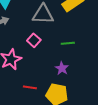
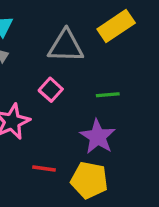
purple star: (62, 68) -> (98, 137), size x1.5

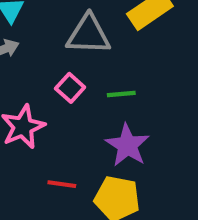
green line: (108, 95) -> (121, 94), moved

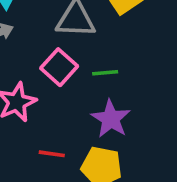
pink square: (70, 88) -> (59, 67), size x1.4

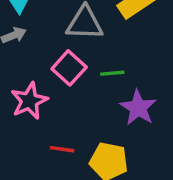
purple star: (111, 119) -> (138, 108), moved

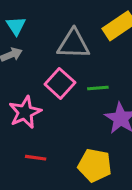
red line: (62, 149) -> (36, 158), moved

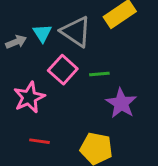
cyan triangle: (16, 26) -> (42, 33), moved
gray triangle: (74, 44) -> (76, 32), turned 32

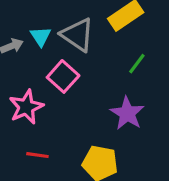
green line: (99, 74) -> (137, 64), moved, turned -48

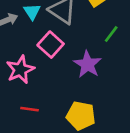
purple star: (127, 113) -> (87, 64), moved

